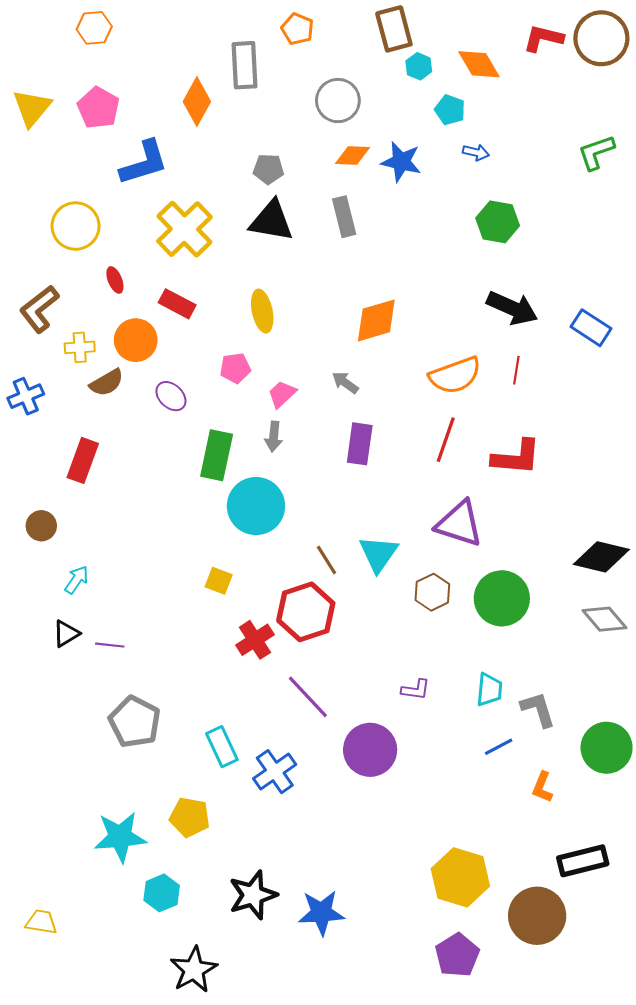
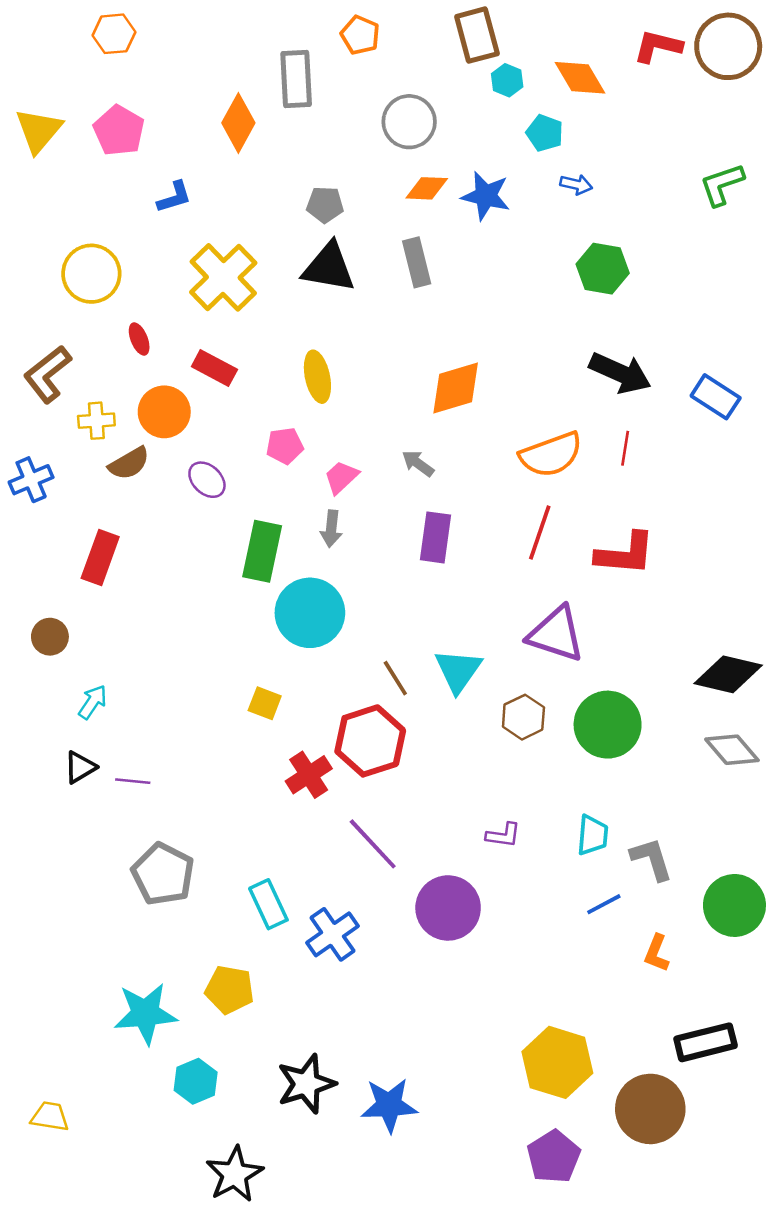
blue L-shape: (144, 163) -> (174, 197), size x0.6

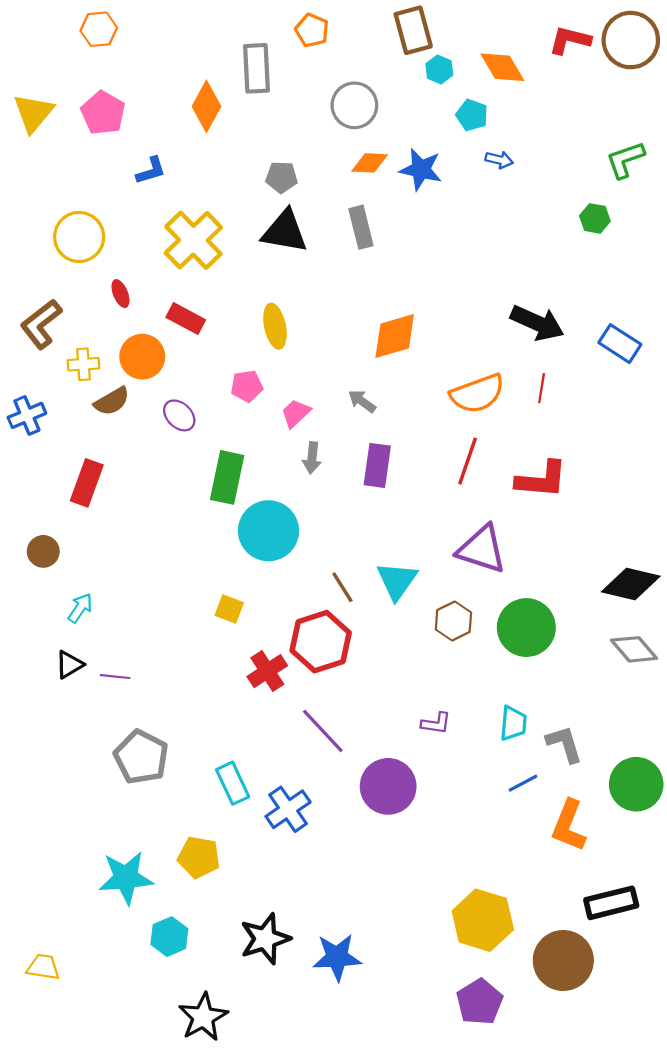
green hexagon: (603, 269) -> (595, 218), moved, size x0.7
gray arrow: (331, 529) -> (312, 458), moved
orange L-shape: (657, 953) -> (569, 826), size x1.6

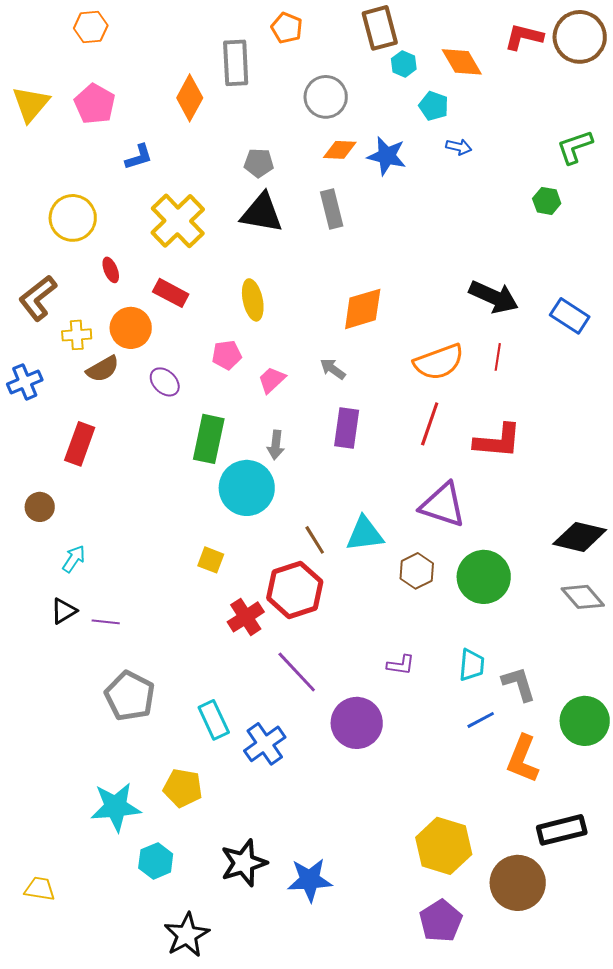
gray arrow: (312, 458) -> (276, 445), moved
cyan triangle: (397, 581) -> (365, 534), turned 48

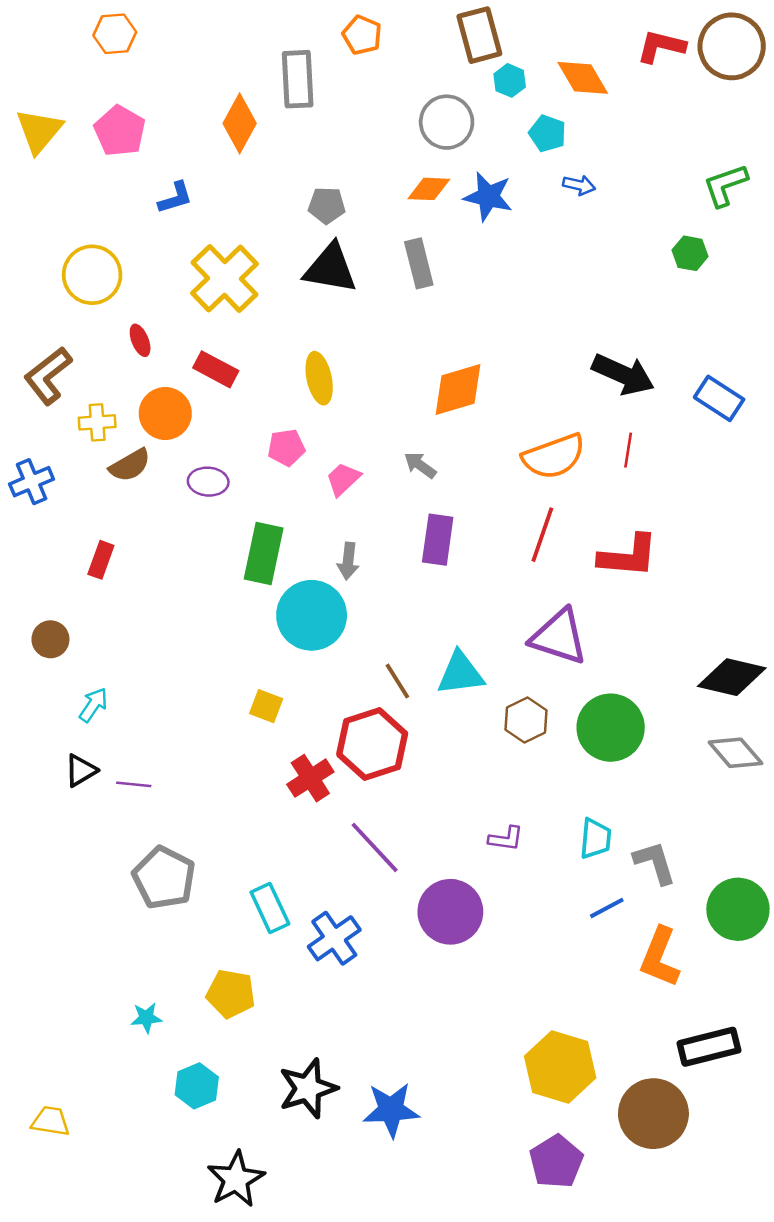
gray circle: (326, 97) -> (447, 122), moved
purple ellipse: (165, 382) -> (208, 482), turned -40
red rectangle: (80, 444) -> (101, 560), size x0.7
cyan star: (116, 807) -> (146, 1018), size x0.5

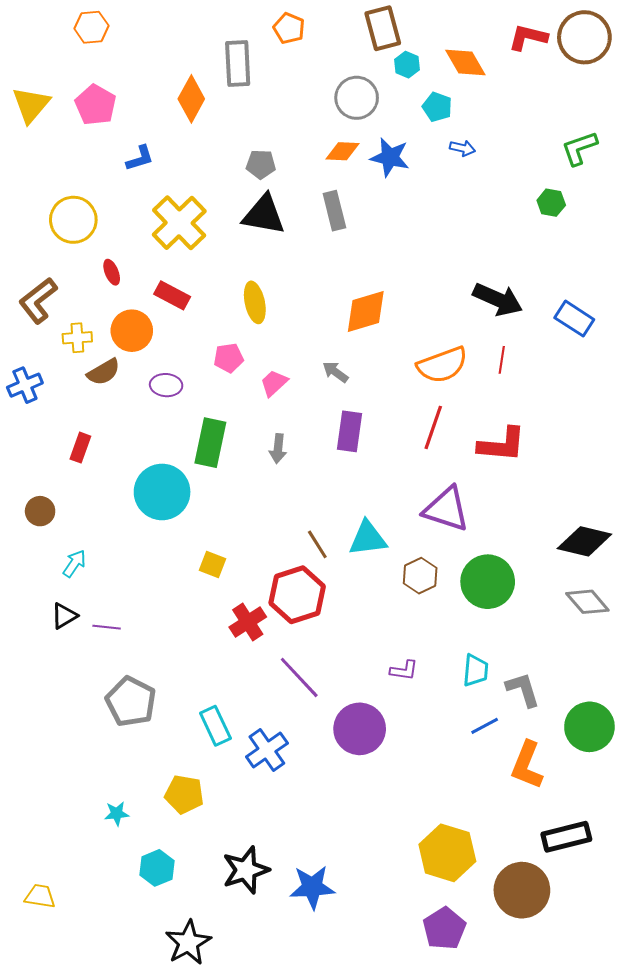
cyan circle: (312, 615) -> (162, 492), moved

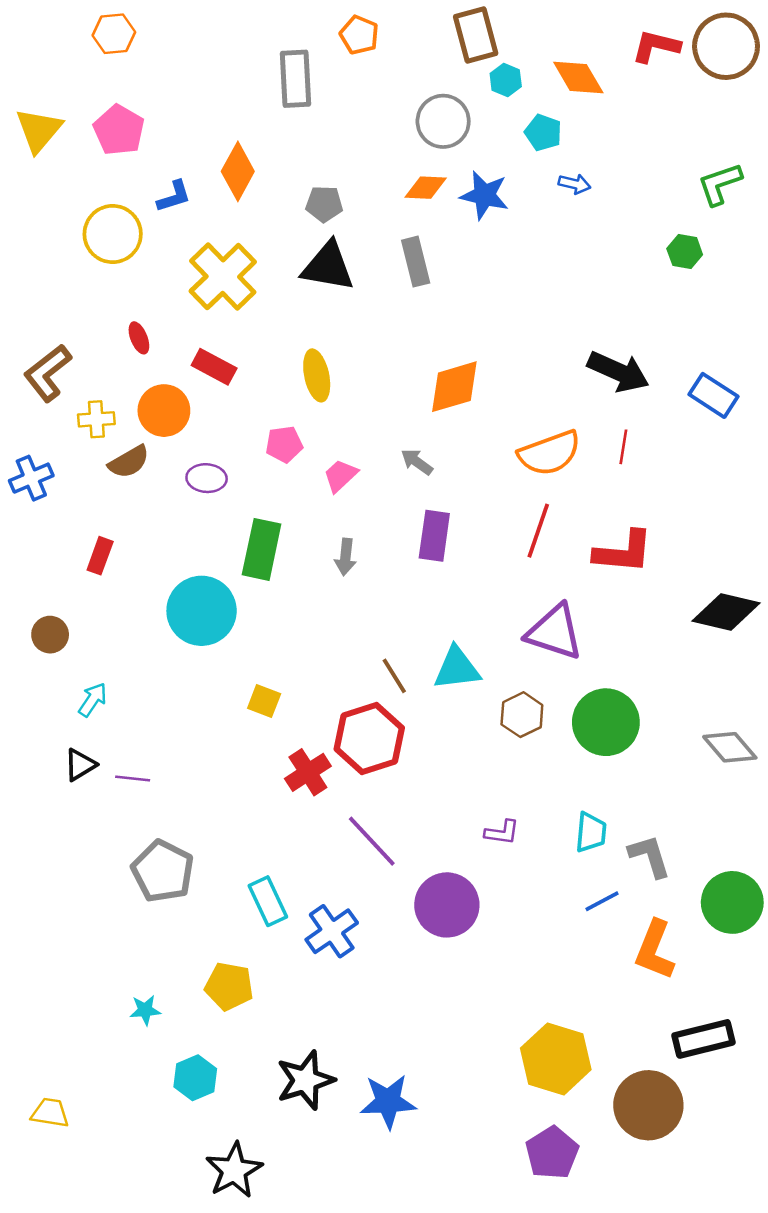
orange diamond: (191, 99) -> (238, 171), moved
yellow circle: (73, 220) -> (113, 234), moved
black diamond: (584, 541) -> (726, 612), moved

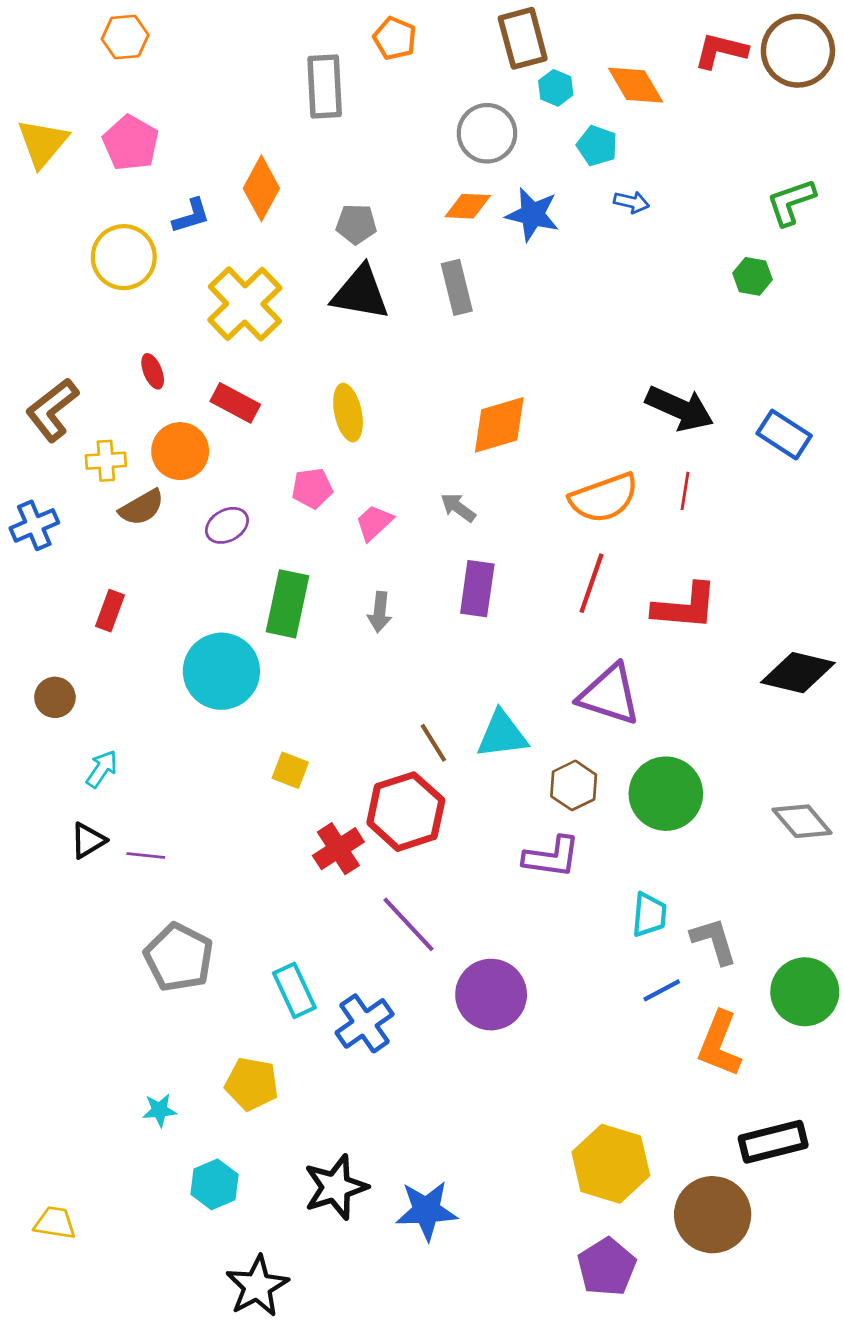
purple ellipse: (207, 478) -> (227, 525), turned -33
purple L-shape: (502, 832) -> (552, 857), moved, size x1.5

